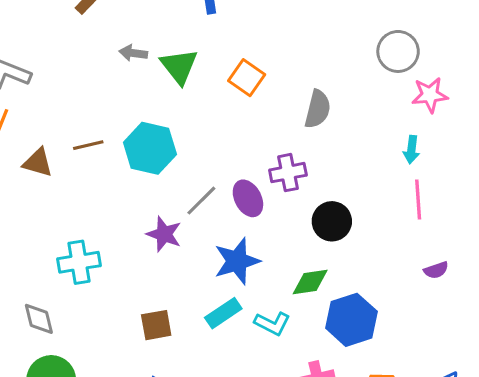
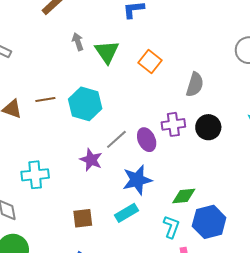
gray arrow: (133, 53) -> (78, 42), turned 60
black circle: (332, 221) -> (208, 127), moved
cyan L-shape: (272, 323) -> (171, 227), moved, turned -100

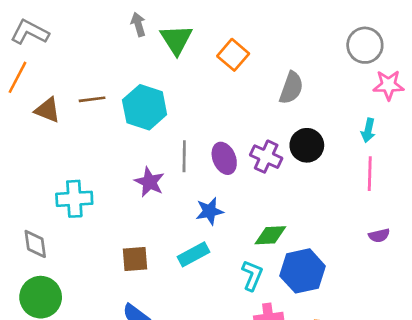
purple cross: (173, 124) -> (266, 157), moved, turned 30
gray line: (116, 139) -> (184, 156), turned -50
blue star: (137, 180) -> (209, 211), size x0.7

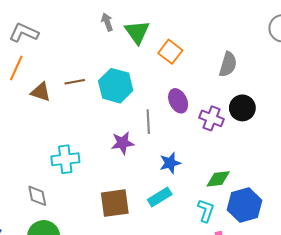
orange square: (233, 55) -> (170, 52), moved
purple ellipse: (224, 158) -> (178, 101), moved
purple star: (149, 182) -> (123, 143), turned -30
brown square: (135, 259) -> (115, 203), size x1.4

